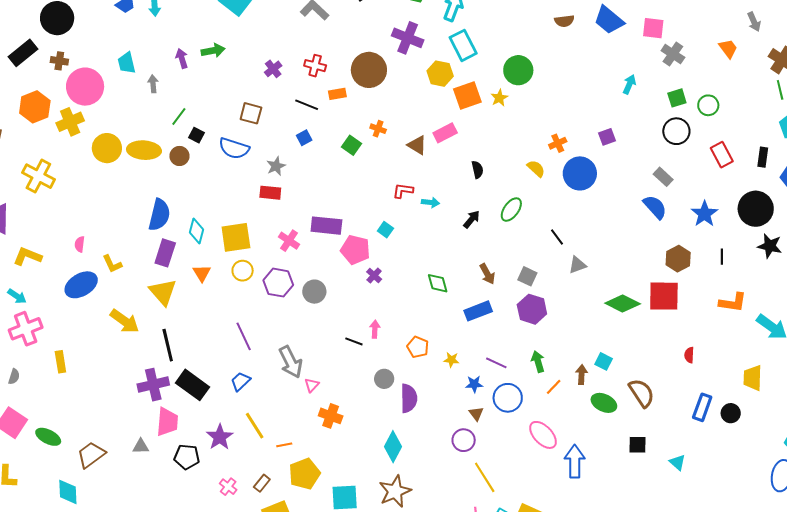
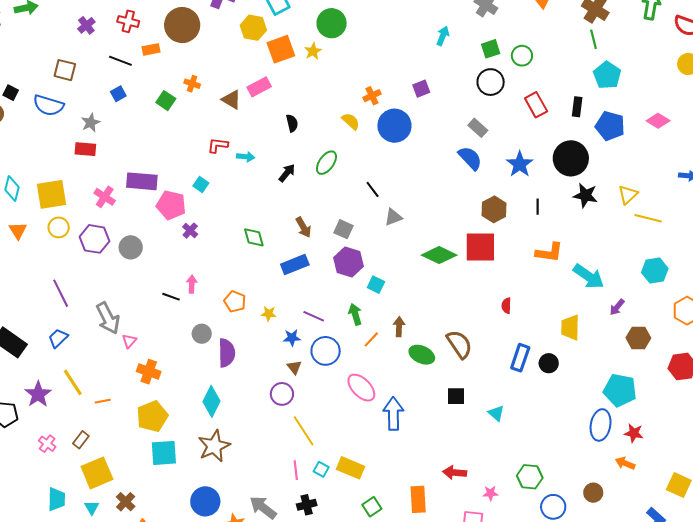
cyan square: (604, 361) -> (376, 285), moved
yellow pentagon: (305, 474) -> (152, 416), moved

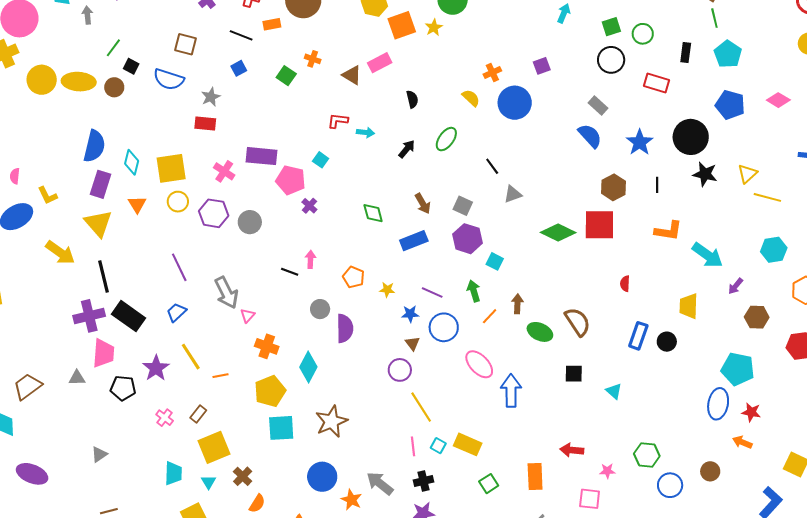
red rectangle: (536, 105) -> (656, 83), turned -45
black rectangle: (577, 107) -> (686, 53), moved
cyan diamond: (212, 401) -> (308, 367), moved

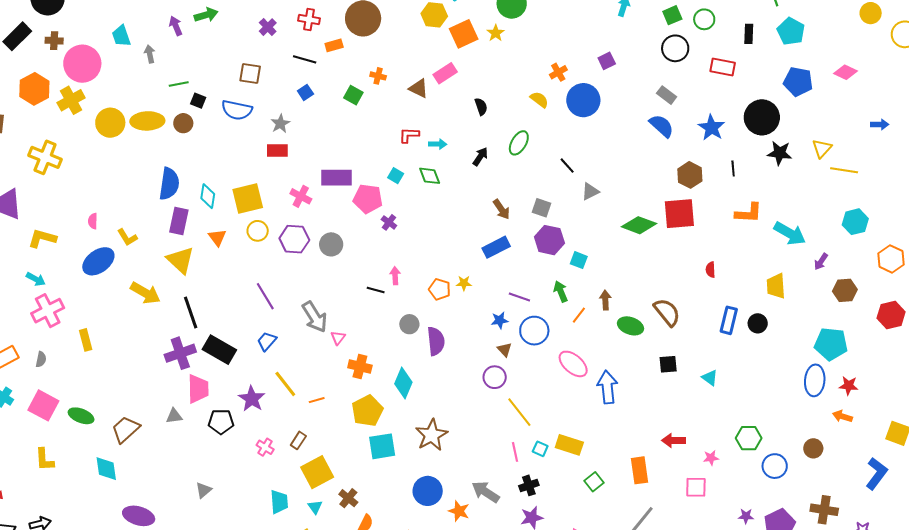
green line: (113, 48) -> (179, 84), turned 48
green diamond: (373, 213) -> (430, 176), moved
yellow star: (387, 290) -> (464, 283), moved

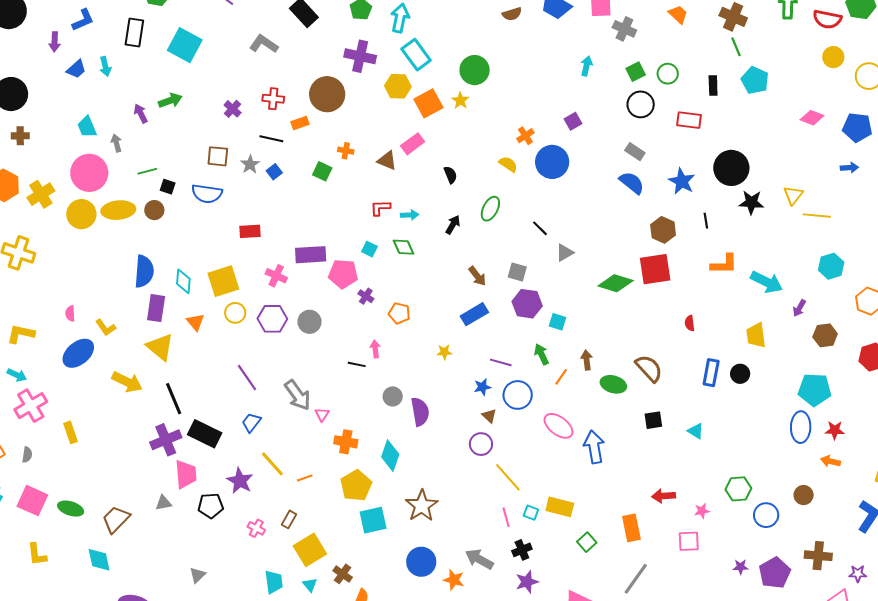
pink circle: (82, 64) -> (89, 173), moved
blue pentagon: (798, 82) -> (857, 127), moved
gray star: (280, 124) -> (250, 164), moved
orange pentagon: (440, 289) -> (399, 313), moved

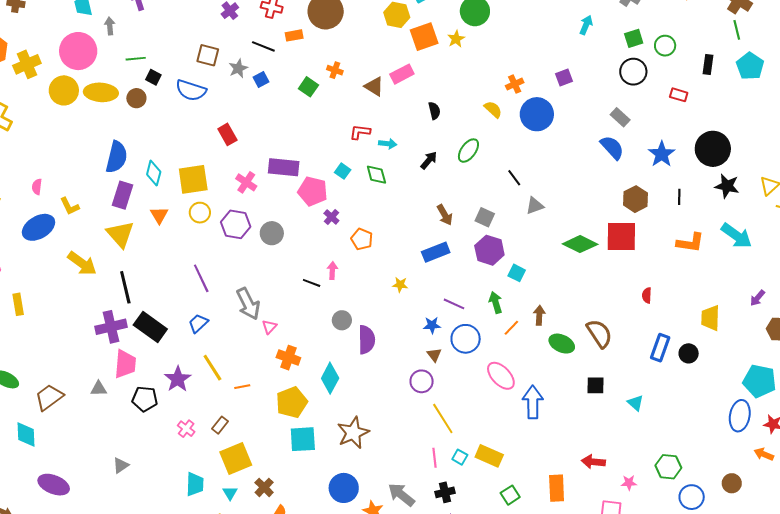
red rectangle: (689, 120) -> (679, 95), size x0.7
red rectangle: (250, 231) -> (227, 134), turned 55
cyan arrow: (767, 282) -> (737, 236), moved

